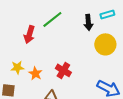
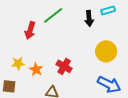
yellow circle: (105, 44) -> (106, 51), moved

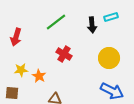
red arrow: (30, 30) -> (16, 37), moved
red cross: (64, 66) -> (64, 54), moved

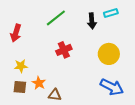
red cross: (64, 54) -> (64, 50), turned 35
orange star: (39, 76) -> (39, 83), moved
brown square: (12, 93) -> (20, 87), moved

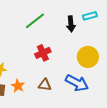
blue arrow: (112, 87) -> (77, 83), moved
brown triangle: (55, 95) -> (45, 85), moved

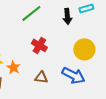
red cross: (43, 53) -> (39, 45), turned -35
orange star: (18, 86) -> (13, 67), moved

